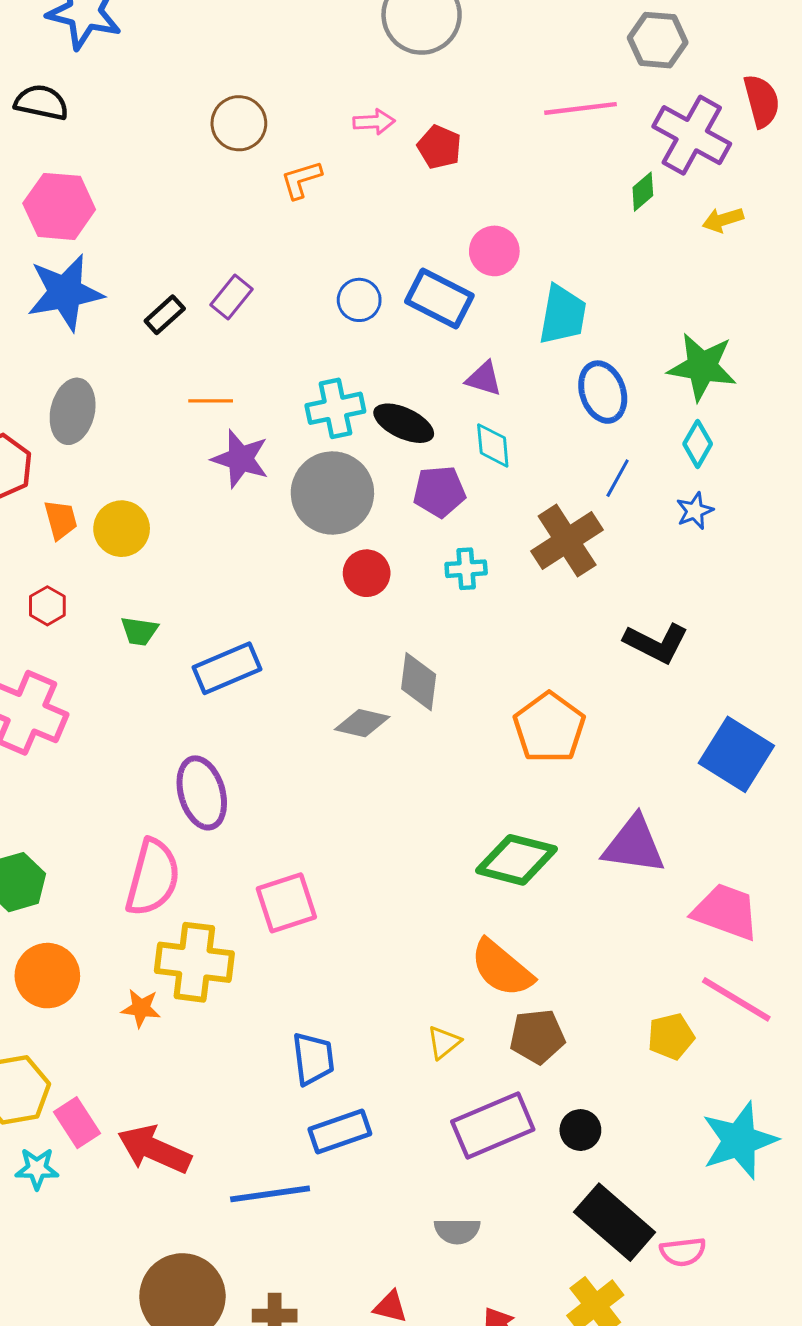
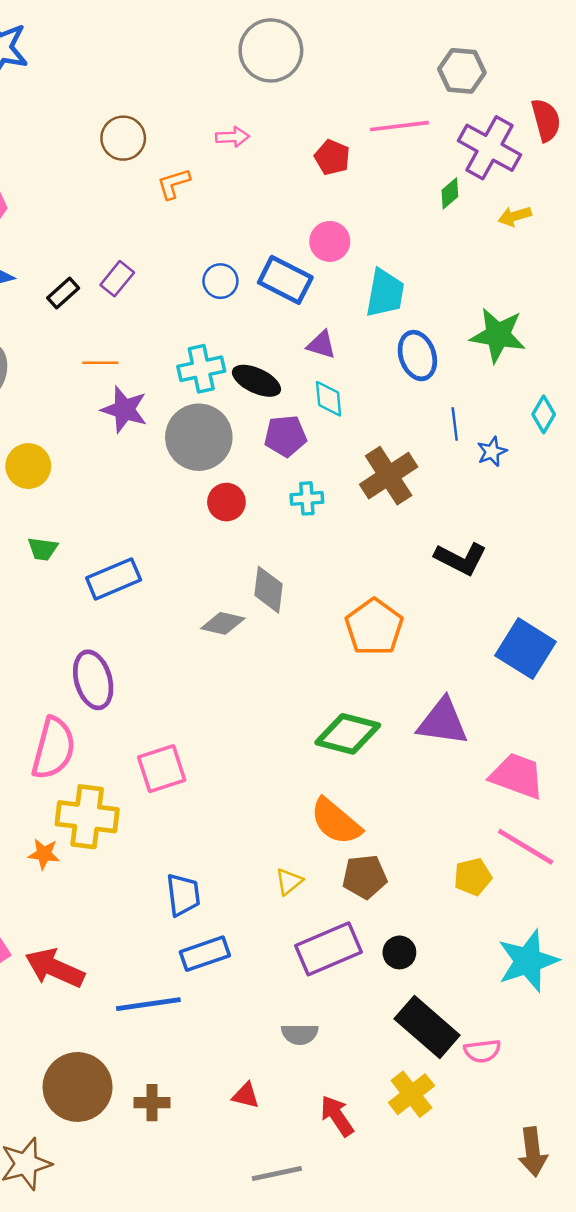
red pentagon: (439, 147) -> (332, 157), moved
cyan diamond: (698, 444) -> (544, 414), moved
blue line: (618, 478) -> (455, 424), moved, turned -36

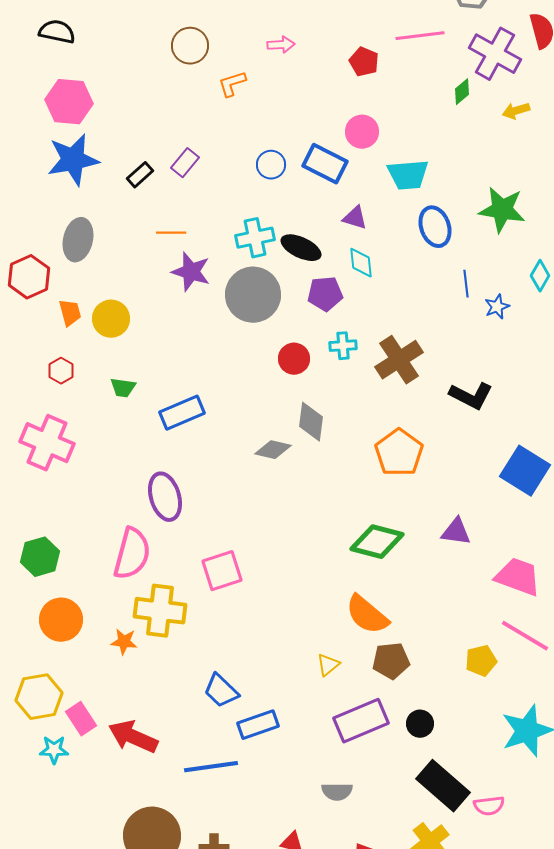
cyan trapezoid: (385, 293) -> (408, 175), turned 75
brown cross: (389, 476) -> (399, 360), moved
red circle: (226, 502) -> (294, 359), moved
purple triangle: (443, 722) -> (456, 532), size x0.7
blue trapezoid: (183, 895) -> (221, 691), moved, turned 141

